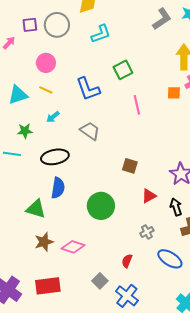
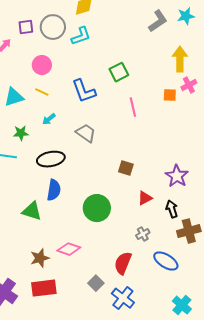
cyan L-shape: (101, 34) -> (81, 36), moved
brown star: (44, 242) -> (40, 258), moved
red semicircle: (127, 261) -> (123, 263), size x1.6

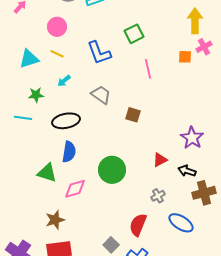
brown square: (126, 168) -> (133, 115), moved
black arrow: (172, 209) -> (187, 171), turned -54
pink diamond: (69, 249) -> (75, 189), moved, turned -35

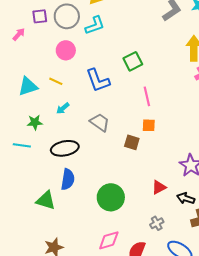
pink circle: (57, 27) -> (66, 50), moved
orange square: (185, 57) -> (149, 125), moved
pink diamond: (75, 189) -> (109, 240), moved

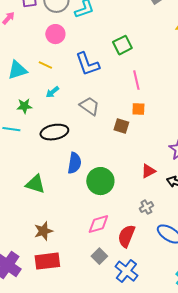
blue semicircle: (68, 179) -> (74, 163), moved

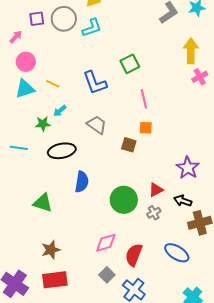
pink circle: (55, 34) -> (26, 62), moved
green star: (24, 106) -> (43, 124), moved
green circle: (100, 181) -> (124, 200), moved
gray cross: (146, 207) -> (154, 213), moved

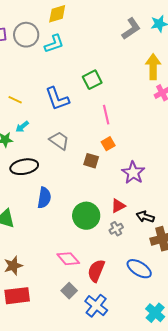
orange square: (146, 128) -> (108, 144), turned -32
purple star: (188, 168) -> (133, 173), moved
pink diamond: (106, 243) -> (68, 259), turned 65

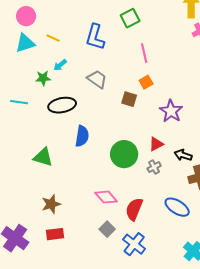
blue L-shape: (57, 99) -> (95, 37), turned 36
red rectangle: (17, 296) -> (55, 234), size x0.7

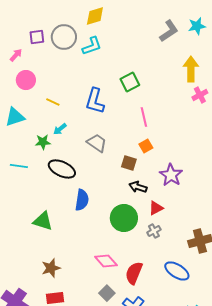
cyan triangle: (25, 43) -> (15, 117), moved
black ellipse: (62, 105) -> (62, 169), turned 36
black arrow: (183, 155) -> (138, 187), moved

